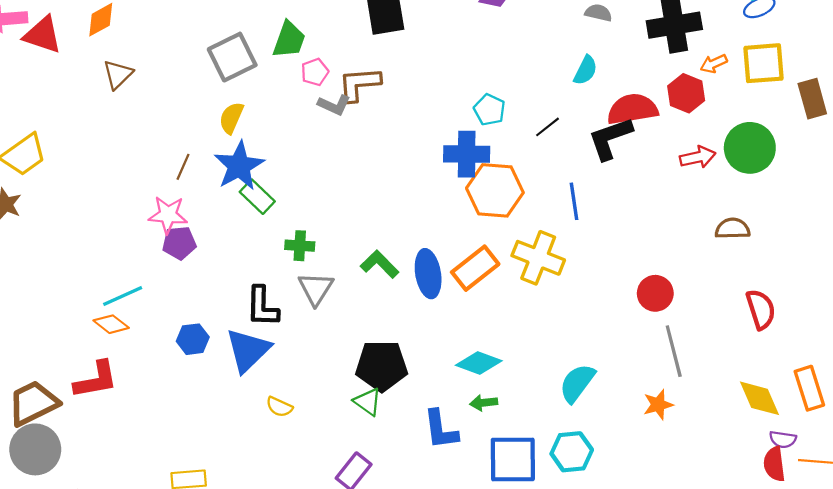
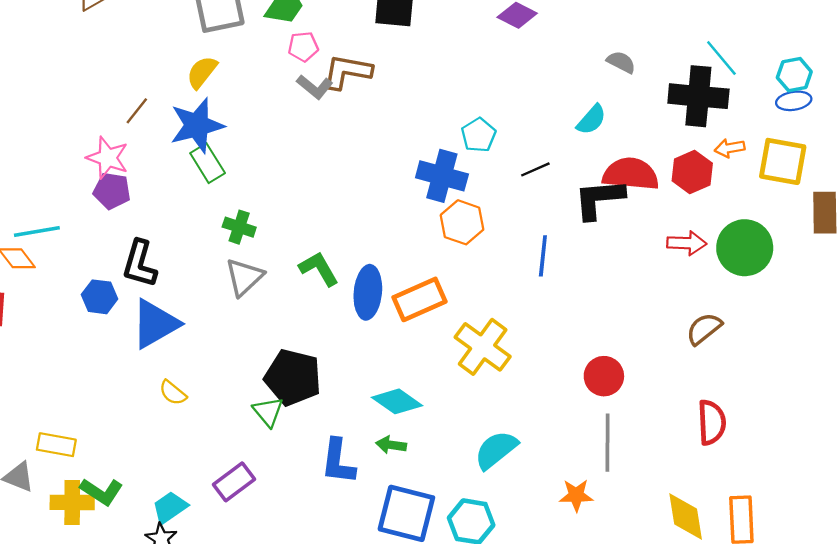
orange hexagon: (495, 190) -> (462, 222), size x0.7
brown semicircle: (733, 229) -> (704, 329), turned -52
yellow cross: (538, 258) -> (483, 347), moved
black L-shape: (262, 307) -> (140, 264), moved

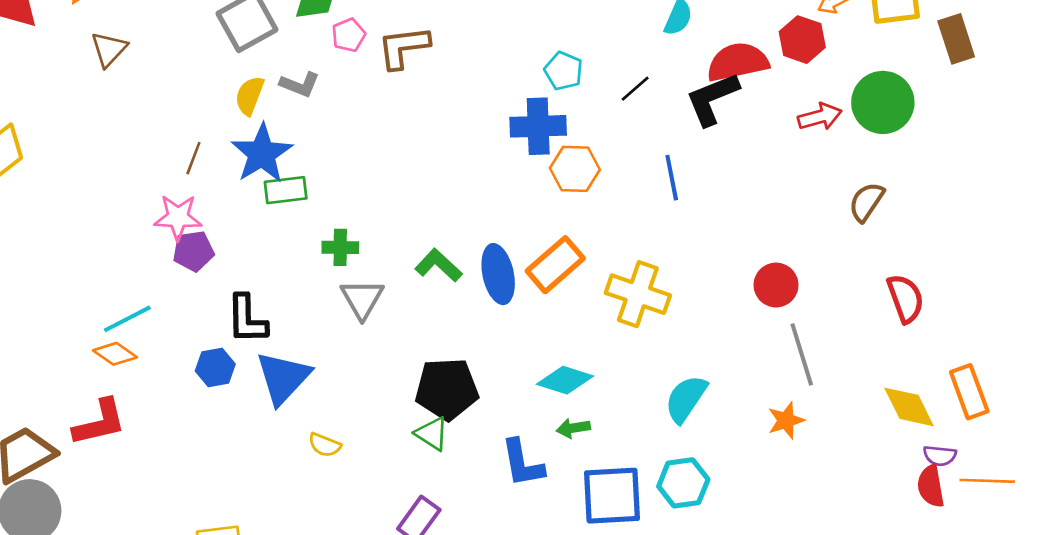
gray L-shape: (315, 87) -> (300, 84), moved
green rectangle: (208, 163) -> (286, 190), turned -48

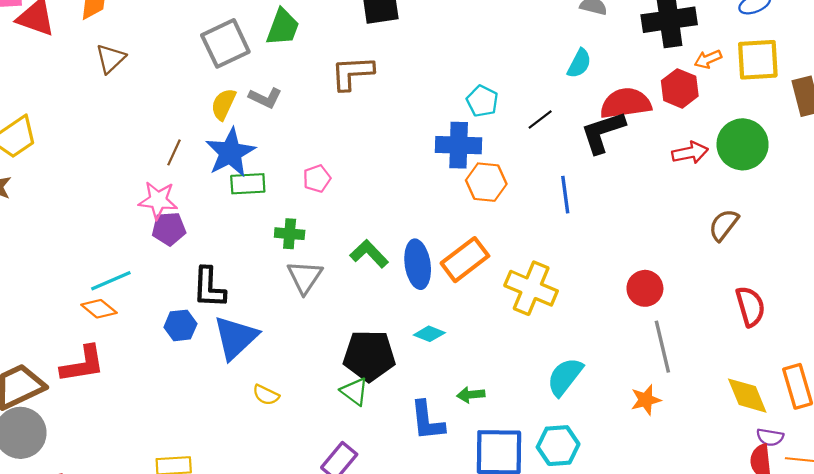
pink pentagon: (349, 35) -> (317, 179), moved
cyan diamond: (565, 380) -> (429, 334), moved, size x0.7

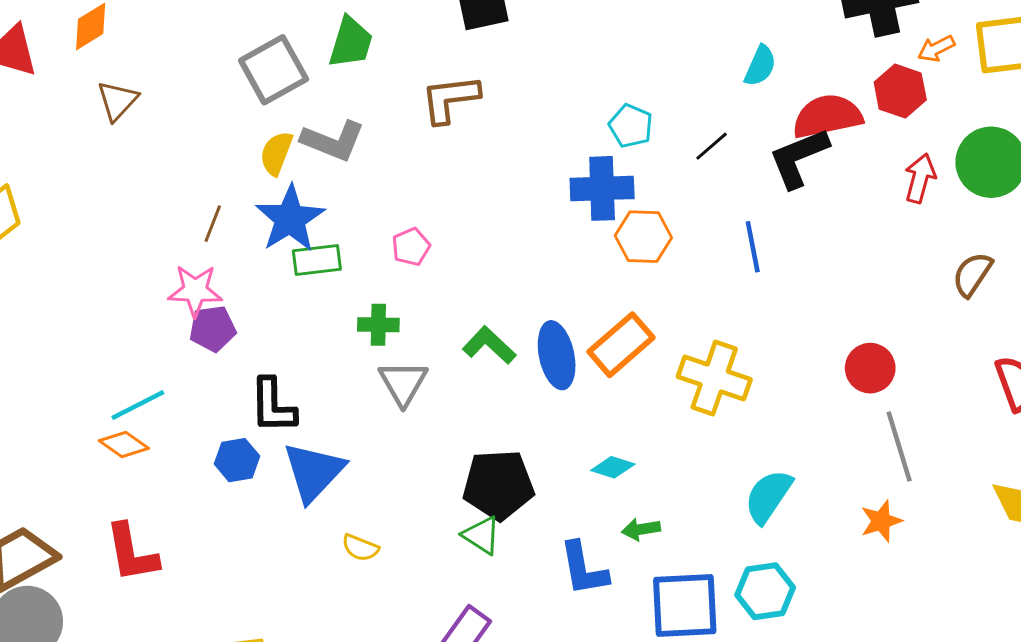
gray L-shape: (265, 98) -> (333, 141), size x1.4
red arrow: (690, 153) -> (920, 178), turned -60
cyan diamond: (429, 334) -> (613, 467), moved
red L-shape: (83, 364) -> (132, 553), moved, turned 93

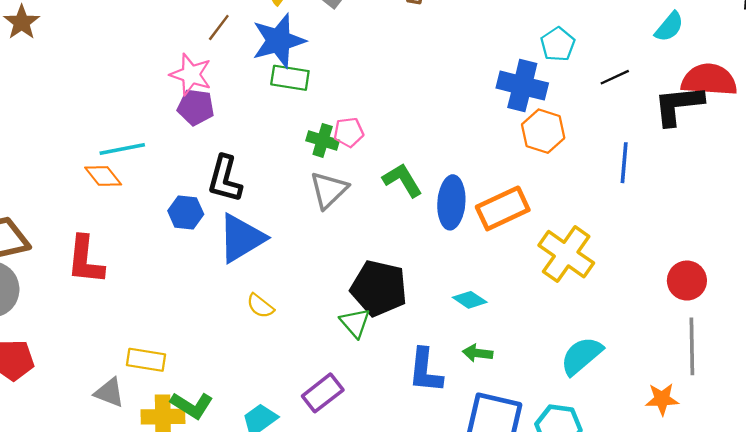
pink pentagon: (411, 247) -> (349, 132), moved

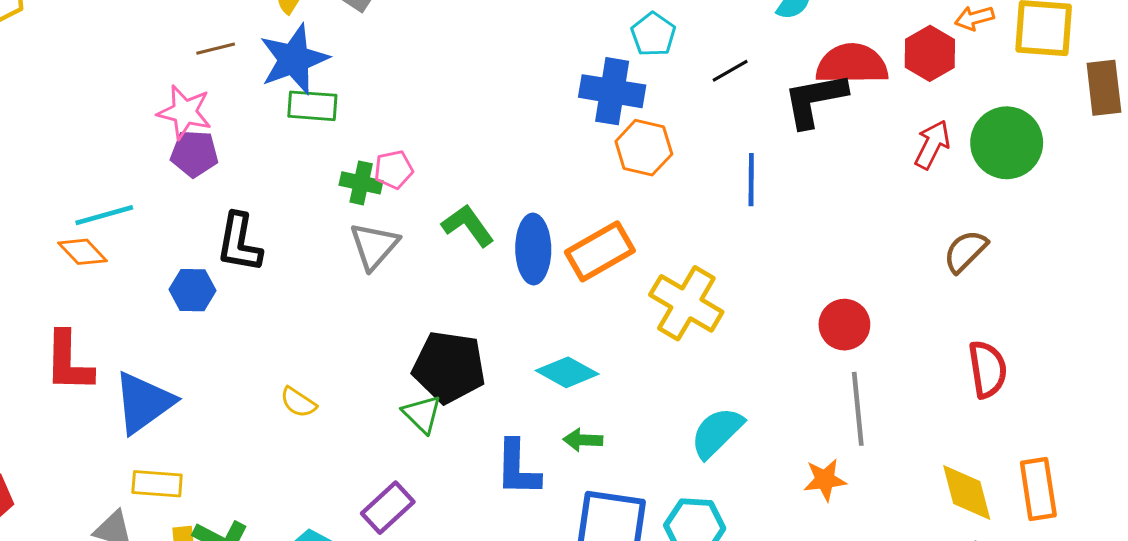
brown line: (219, 27) -> (216, 49), turned 44
blue triangle: (241, 238) -> (144, 403), moved
cyan diamond: (470, 300) -> (567, 372), size x1.4

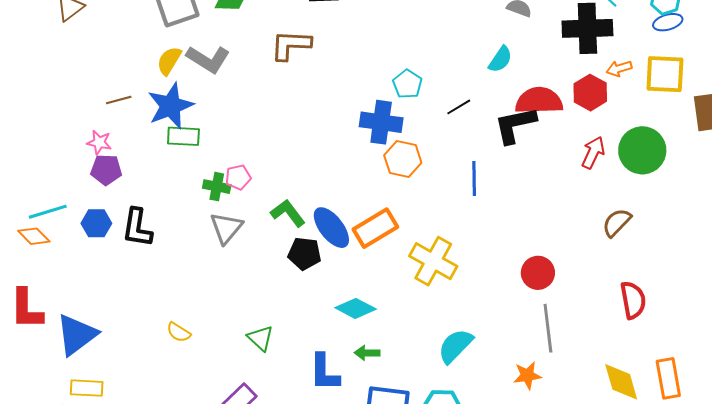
pink star: (185, 112) -> (99, 142), size x0.7
blue ellipse: (533, 249) -> (331, 228), turned -36
blue hexagon: (193, 290) -> (96, 223), moved
black pentagon: (449, 367) -> (304, 254), moved, size x0.7

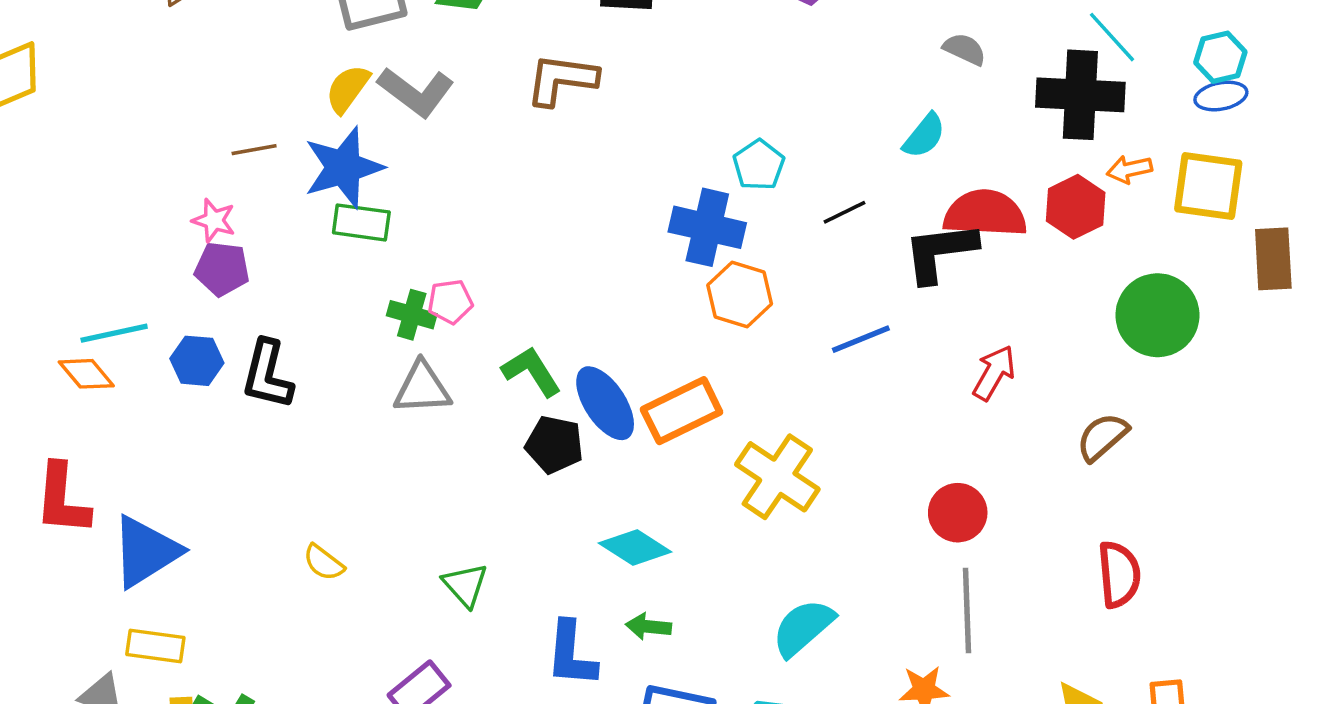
red arrow: (593, 153) -> (994, 373), moved
blue line: (474, 179) -> (861, 339), turned 64
gray triangle: (226, 228) -> (422, 388), turned 42

